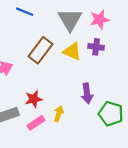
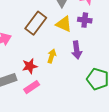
purple arrow: (87, 93) -> (77, 50), moved
yellow arrow: (59, 114) -> (52, 56), moved

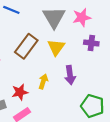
purple cross: (85, 20) -> (91, 43), moved
yellow triangle: (64, 24) -> (56, 47), turned 42

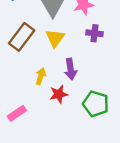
red star: (20, 92) -> (59, 94), moved

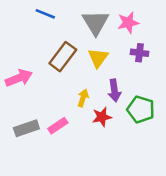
green pentagon: (96, 104) -> (141, 109), moved
pink rectangle: (17, 113) -> (58, 126), moved

